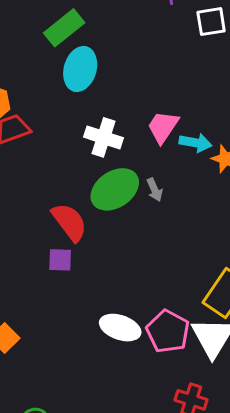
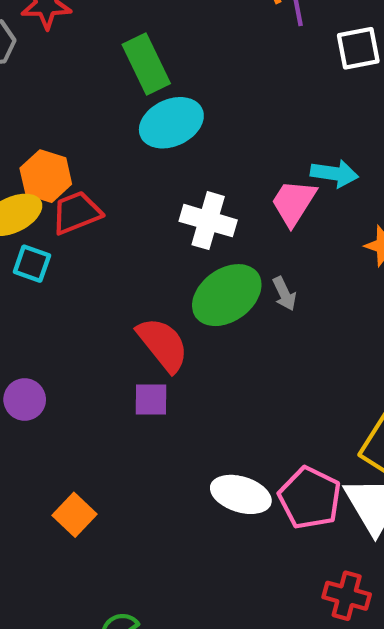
green rectangle: (64, 28) -> (146, 64), turned -75
cyan ellipse: (80, 69) -> (171, 123), turned 51
cyan arrow: (196, 143) -> (334, 173), moved

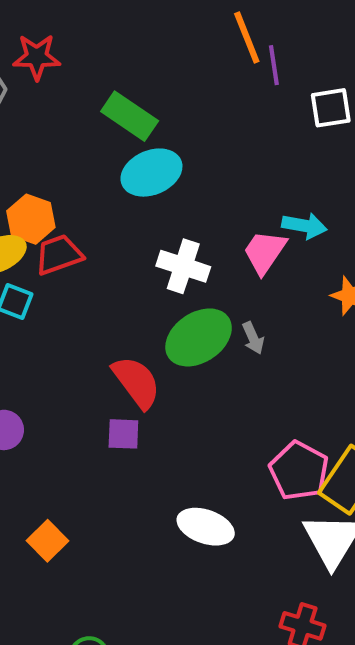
green rectangle: (146, 64) -> (130, 116), turned -32
pink pentagon: (310, 498) -> (299, 471), moved

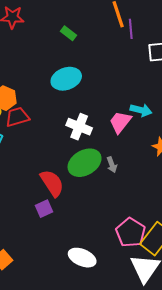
green rectangle: (130, 116) -> (68, 33), moved, size x0.6
purple square: (123, 434) -> (44, 209), turned -30

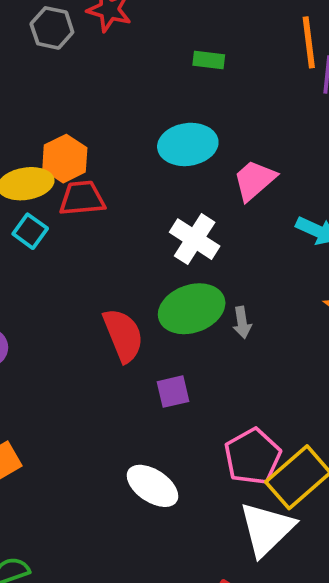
green rectangle: (68, 33) -> (209, 60), turned -42
pink trapezoid: (120, 122) -> (254, 180), moved
purple square: (44, 209) -> (173, 392), moved

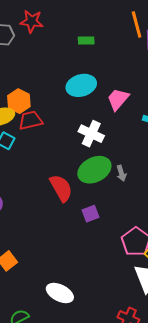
white ellipse: (152, 486) -> (60, 293), moved

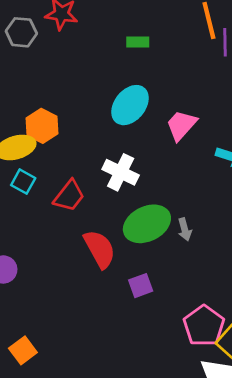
cyan ellipse: (81, 85) -> (130, 105), turned -36
red trapezoid: (30, 120) -> (69, 196), moved, turned 140
white cross: (91, 134) -> (121, 172), moved

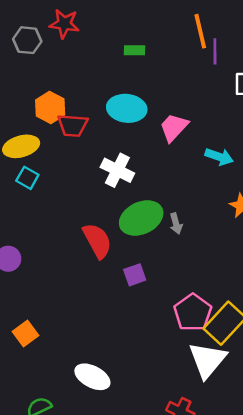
cyan ellipse: (130, 105) -> (127, 108), turned 57
orange hexagon: (42, 126) -> (50, 107), moved
red trapezoid: (69, 196) -> (73, 125), moved, turned 56

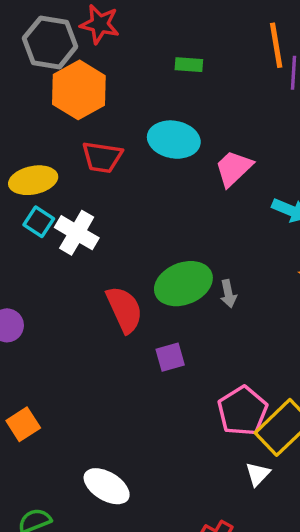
gray hexagon: (27, 40) -> (50, 42), size x1.4
orange hexagon: (50, 107) -> (79, 90), moved, size x1.4
white cross: (117, 170) -> (77, 233), moved
white triangle: (207, 360) -> (258, 474), size x0.5

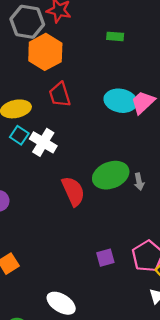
cyan ellipse: (174, 140) -> (121, 101), moved
red trapezoid: (102, 157) -> (60, 95), turned 64
purple square: (170, 357) -> (105, 258), moved

